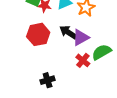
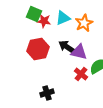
purple triangle: (81, 38) -> (79, 52), turned 42

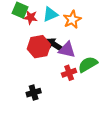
red hexagon: (38, 49) -> (39, 47), moved
red cross: (81, 74) -> (69, 73), turned 32

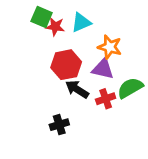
orange star: (72, 20) -> (110, 47), moved, turned -30
black arrow: (54, 45) -> (77, 89), moved

